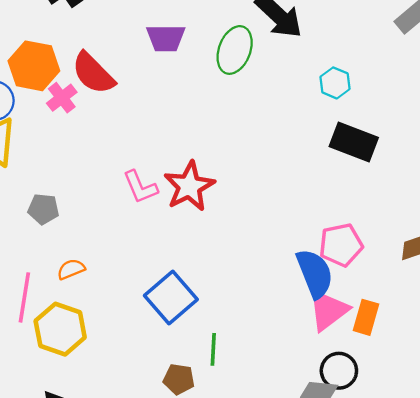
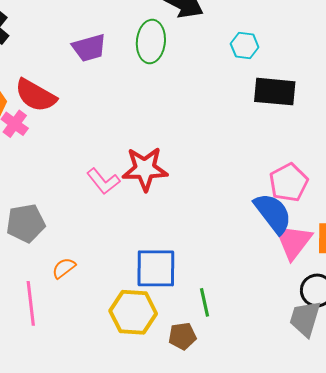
red star: (189, 186) -> (145, 169), turned -30
gray pentagon: (43, 209) -> (26, 223), size x1.4
blue square: (171, 298) -> (156, 268), turned -33
yellow hexagon: (60, 329) -> (133, 312), moved

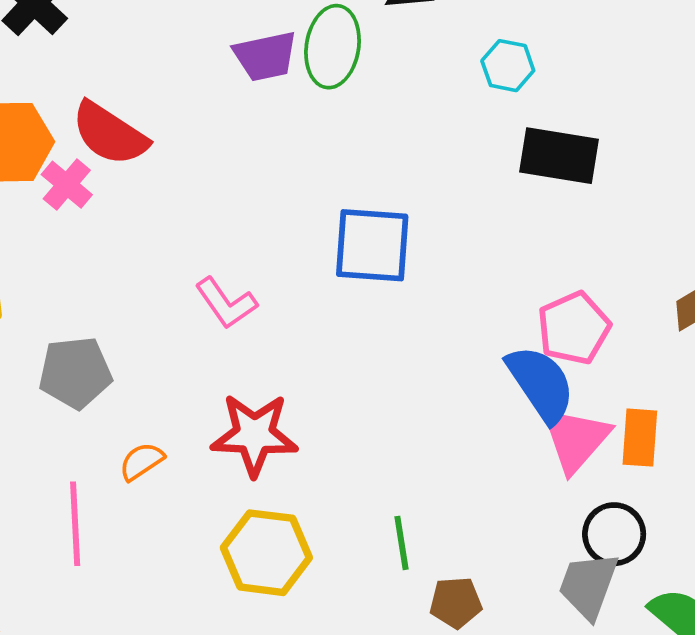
purple trapezoid: (89, 48) -> (265, 56), moved
red star: (145, 169) -> (254, 435), moved
blue square: (156, 268) -> (372, 245), moved
brown pentagon: (182, 336) -> (456, 603), moved

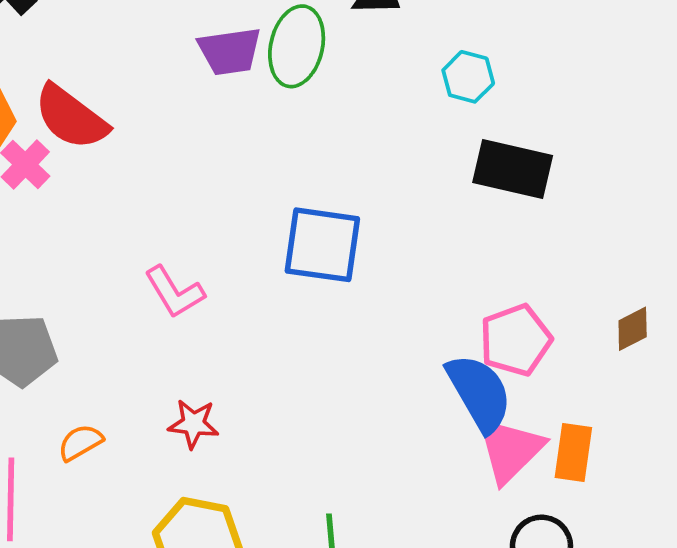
red star: (254, 435) -> (193, 424), size x0.6

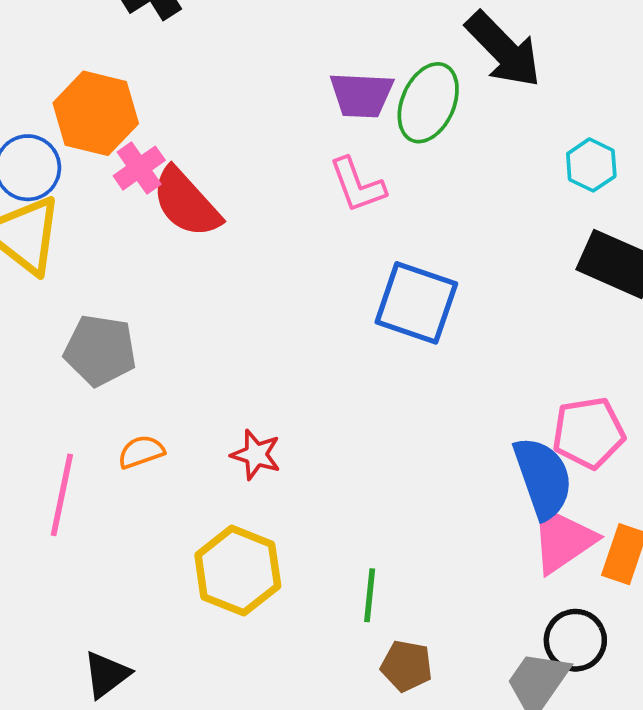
red semicircle: (71, 117) -> (186, 203), moved
pink L-shape: (174, 292) -> (357, 185), moved

